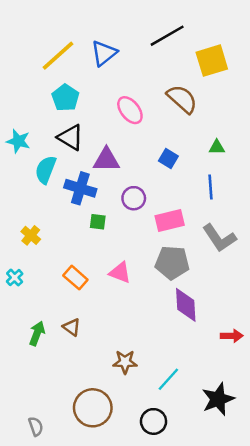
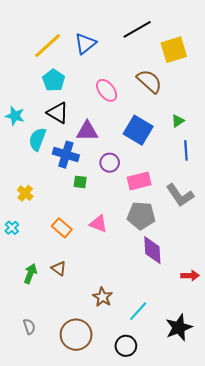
green triangle: (217, 147) -> (178, 121), turned -32
blue square: (168, 159) -> (138, 130), size x1.8
blue line: (211, 187) -> (186, 150), moved
brown star: (125, 362) -> (102, 297), turned 30
gray semicircle: (36, 426) -> (29, 326), moved

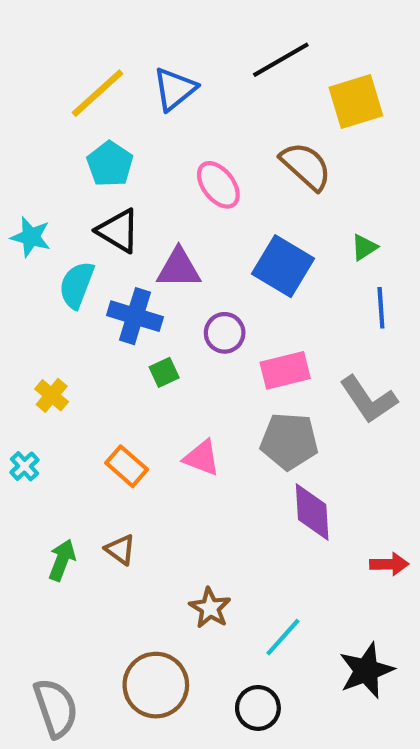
green square: (80, 182) -> (164, 372), turned -32
gray semicircle: (29, 326) -> (56, 708), moved, size x1.8

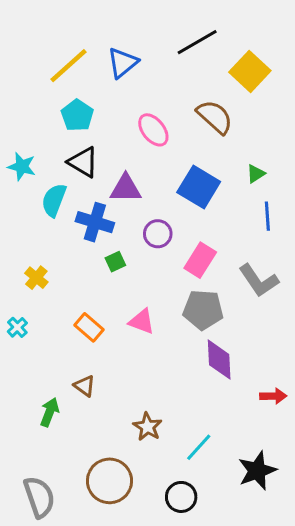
yellow square: (356, 101) -> (250, 71), turned -30
pink rectangle: (285, 370) -> (200, 260), turned -44
green arrow: (62, 560) -> (50, 412), moved

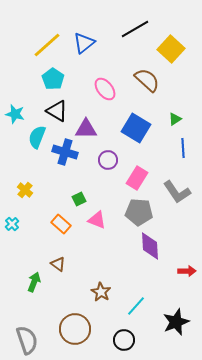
green square: (115, 262) -> (79, 199), moved

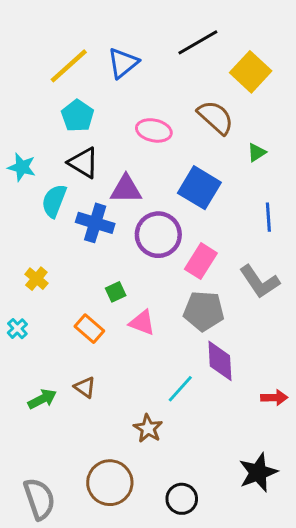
pink ellipse: (105, 89) -> (154, 130), turned -40
green triangle: (175, 119) -> (257, 152), moved
purple circle: (108, 160) -> (158, 235), size x1.6
green arrow: (34, 282) -> (42, 399), moved, turned 42
cyan line: (136, 306) -> (180, 389), moved

